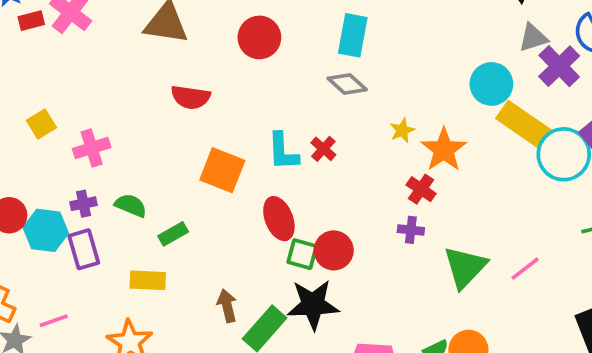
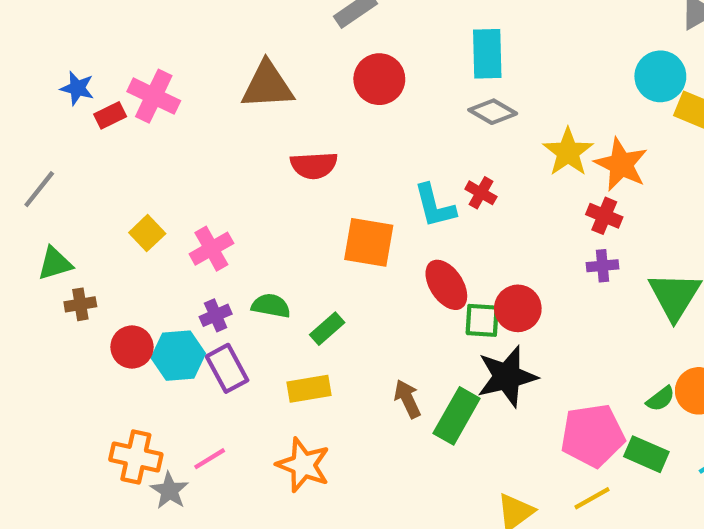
yellow star: (402, 130) -> (568, 152), size x1.6

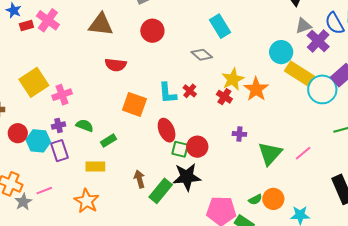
cyan rectangle: (487, 54) -> (220, 26), moved, turned -40
red cross: (604, 216) -> (224, 97), moved
yellow square: (147, 233) -> (34, 82), size x1.8

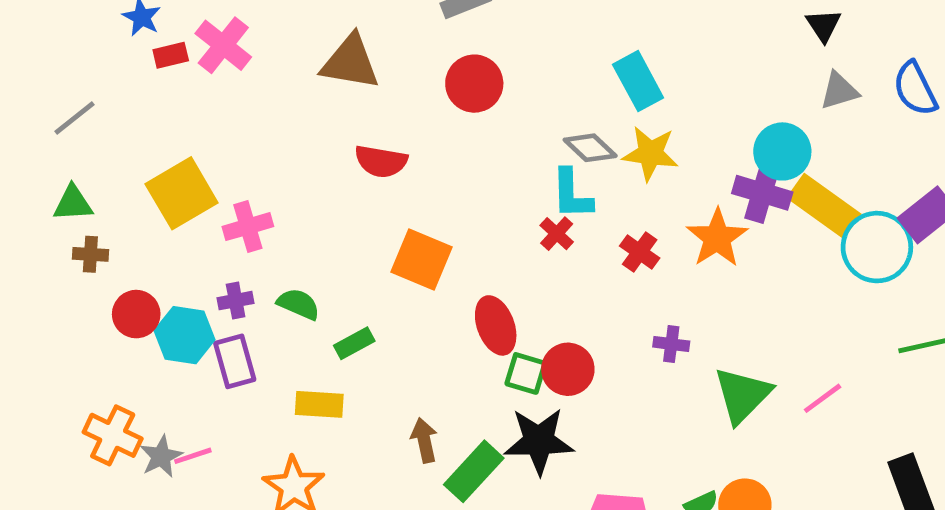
purple cross: (318, 41) -> (762, 193), moved, turned -30
yellow star: (233, 79) -> (650, 153), moved, turned 30
cyan L-shape: (167, 93) -> (572, 194), moved
gray star: (23, 202) -> (161, 456), moved

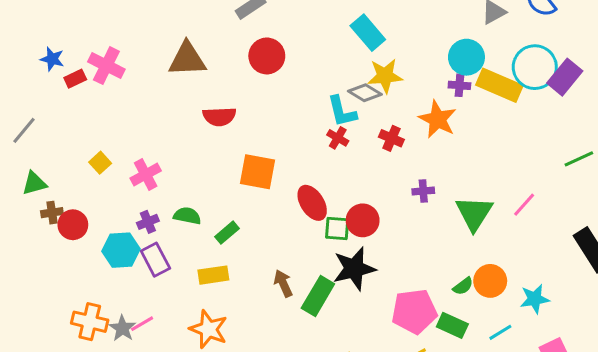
gray diamond: (590, 148) -> (365, 93), moved
yellow square: (182, 193) -> (100, 163), size x0.5
purple cross: (762, 193) -> (459, 85), size x0.6
cyan circle: (877, 247) -> (535, 67), moved
red circle: (136, 314) -> (73, 225), moved

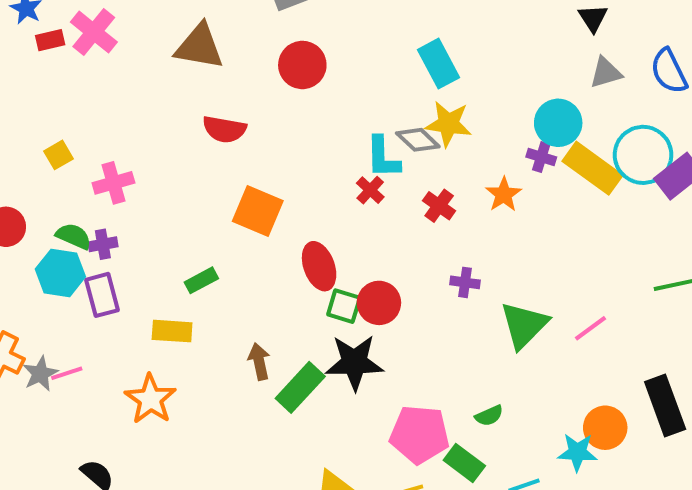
orange star: (438, 119) -> (504, 194), size x0.7
green semicircle: (187, 216) -> (74, 236), moved
orange circle: (490, 281) -> (605, 428), moved

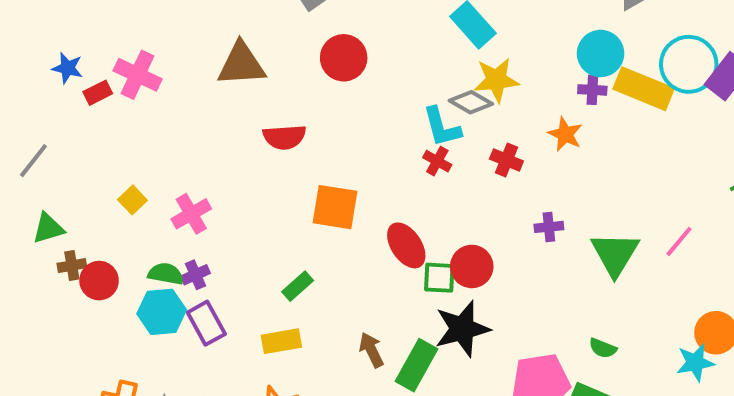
green semicircle: (489, 416) -> (603, 348), turned 60

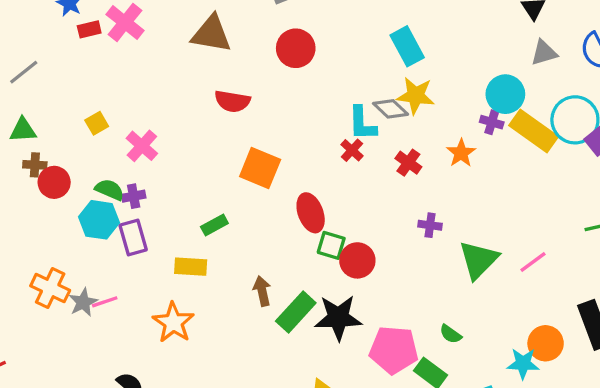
pink cross: (191, 214) -> (142, 146), turned -32
red circle: (472, 266) -> (357, 260), moved
black star: (462, 329) -> (338, 318), moved

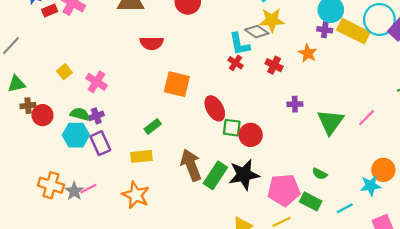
brown arrow: (262, 291) -> (191, 165), size x1.6

